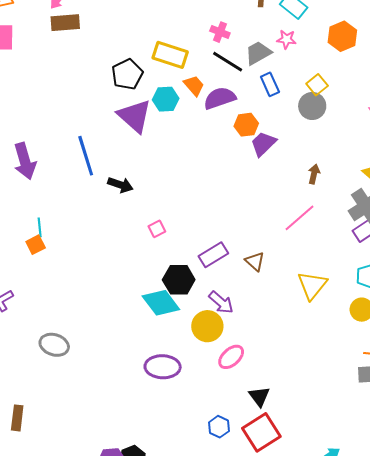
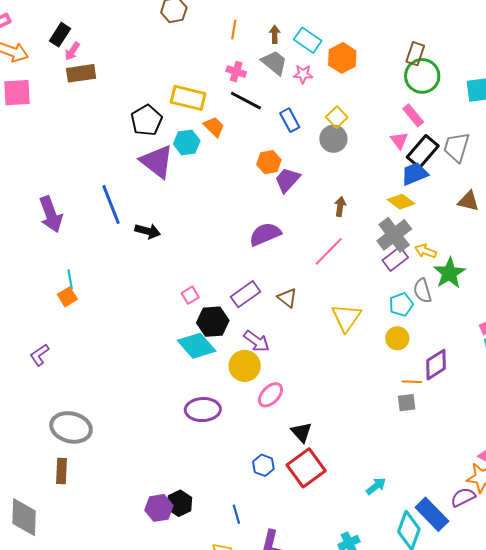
orange hexagon: (342, 36) -> (342, 58), moved
gray trapezoid: (258, 53) -> (274, 63), moved, turned 72
purple semicircle: (220, 98) -> (265, 234), moved
pink square: (157, 229) -> (190, 295), moved
gray ellipse: (54, 345) -> (71, 427), moved, size x1.4

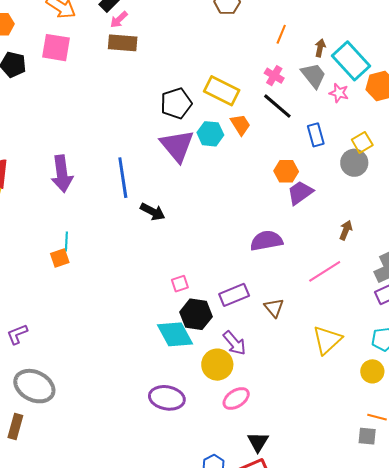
cyan rectangle: (308, 40) -> (351, 61), size x1.4
purple L-shape: (40, 355) -> (17, 334), moved

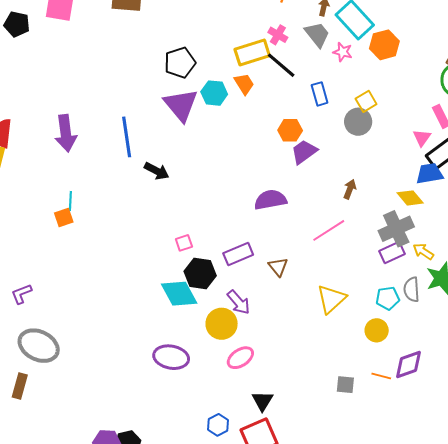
yellow rectangle: (222, 91) -> (252, 52), moved, turned -44
gray square: (367, 436) -> (345, 385), moved

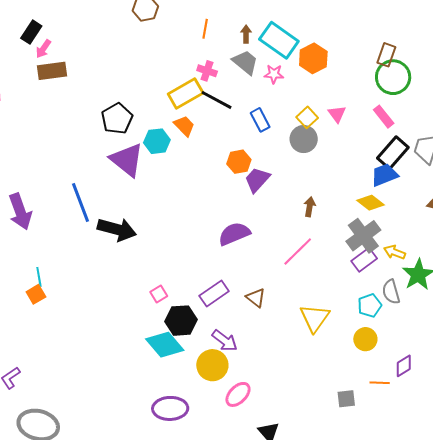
pink triangle: (422, 138) -> (337, 114), moved
black arrow: (157, 171) -> (117, 229), size x1.5
purple diamond: (408, 365) -> (404, 366), size x0.7

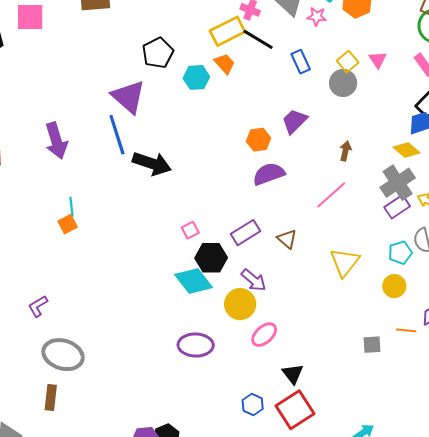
purple triangle: (127, 160) -> (129, 97), moved
orange hexagon: (239, 162) -> (259, 140), moved

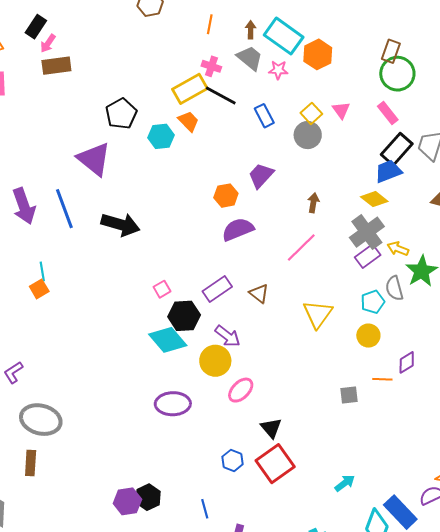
blue line: (117, 135) -> (64, 209), moved

